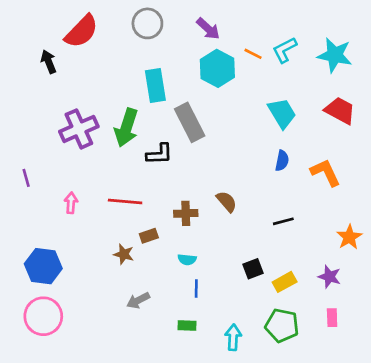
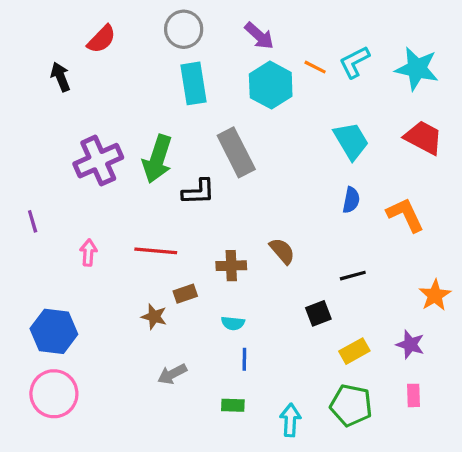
red semicircle: (82, 31) -> (102, 39), size x0.7
cyan rectangle: (155, 85) -> (193, 83), moved
black square: (253, 269) -> (318, 313), moved

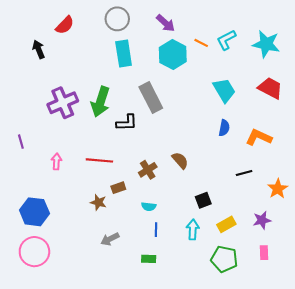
orange L-shape: (405, 215) -> (259, 137), turned -40
brown cross: (231, 266) -> (148, 170), turned -30
black line: (353, 276) -> (244, 173), moved
purple star: (410, 345) -> (262, 220), turned -30
cyan arrow: (290, 420) -> (193, 230), moved

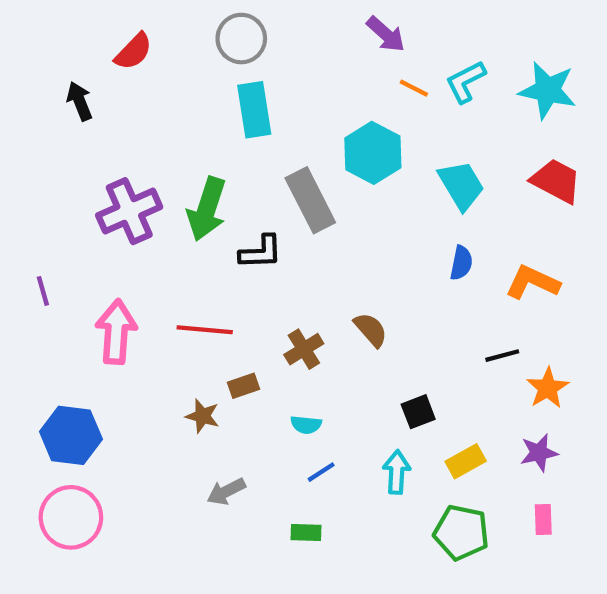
purple arrow: (165, 23) -> (386, 34), moved
cyan hexagon: (173, 55) -> (373, 153), moved
pink arrow: (56, 161) -> (116, 332), size x1.8
orange star: (278, 189) -> (548, 388), moved
blue line: (156, 230) -> (321, 472), turned 56

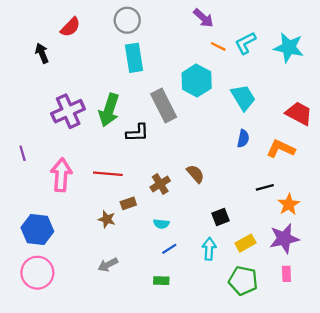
red trapezoid: (556, 181) -> (299, 113), moved
purple star: (539, 453) -> (284, 239), size x1.5
gray arrow: (226, 491) -> (108, 265), moved

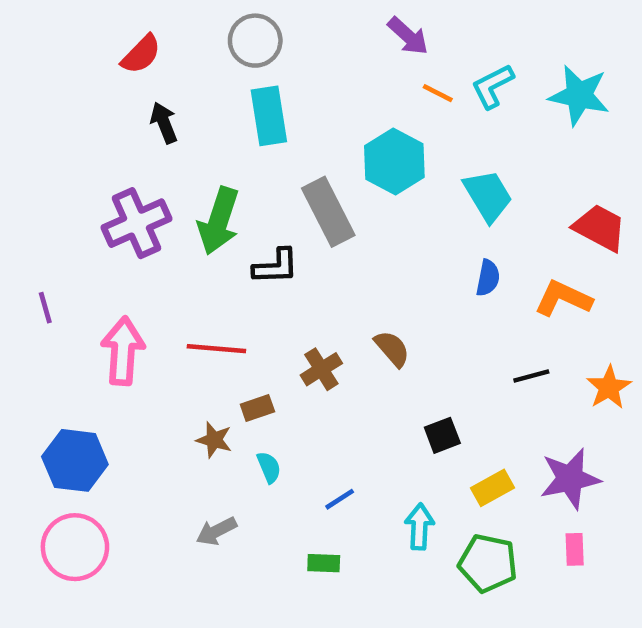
black arrow: (42, 53) -> (164, 123), moved
orange star: (289, 204) -> (609, 387), moved
cyan semicircle: (161, 224) -> (269, 467), moved, turned -119
cyan arrow: (209, 249) -> (419, 527), moved

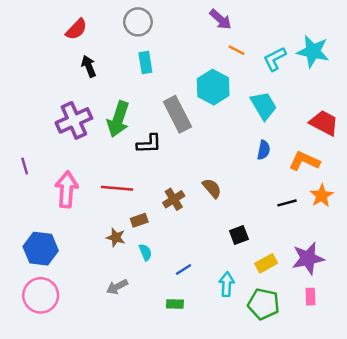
cyan L-shape: (493, 86) -> (275, 59), moved
cyan rectangle: (269, 116) -> (145, 63), size x0.7
orange star: (609, 387) -> (322, 196), moved

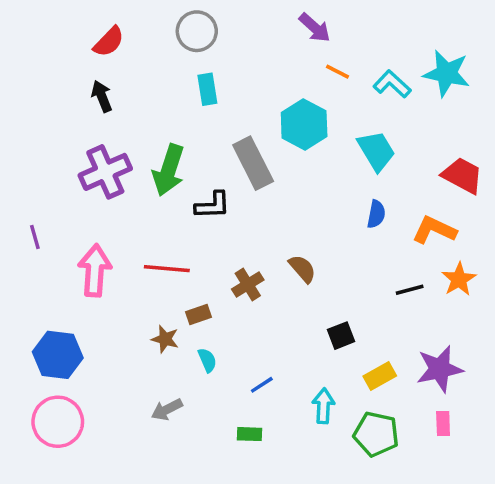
cyan L-shape: (275, 59) -> (392, 84), turned 70
black arrow: (89, 66) -> (102, 96), moved

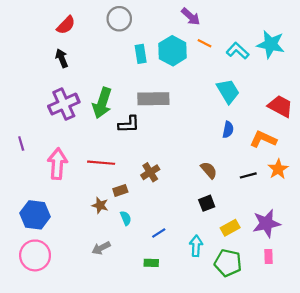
cyan rectangle: (207, 89) -> (141, 54), moved
cyan hexagon: (304, 124) -> (173, 51), moved
gray rectangle: (253, 163) -> (153, 99), turned -64
brown semicircle: (302, 269) -> (209, 170), moved

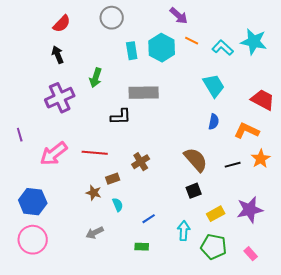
green arrow: (102, 103) -> (96, 78), moved, size x0.7
pink arrow: (57, 164) -> (54, 154), turned -132
brown semicircle: (209, 170) -> (196, 160), size x1.5
pink rectangle: (269, 256) -> (251, 254), moved, turned -40

